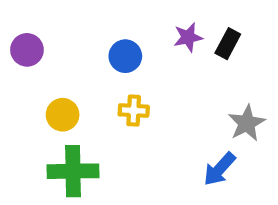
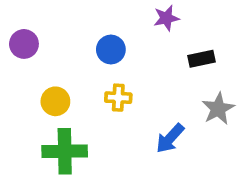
purple star: (188, 37) -> (166, 18), moved
black rectangle: (228, 44) -> (201, 59), moved, turned 50
blue arrow: (219, 169) -> (170, 138), moved

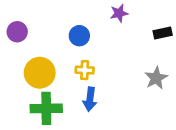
black rectangle: (201, 59) -> (163, 33), moved
yellow circle: (55, 101) -> (40, 73), size x1.5
blue arrow: (170, 138) -> (90, 99), moved, turned -35

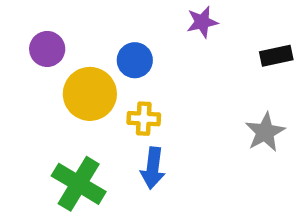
purple circle: (17, 32) -> (47, 49), moved
yellow circle: (40, 73) -> (90, 94), moved
green cross: (46, 108) -> (79, 184), turned 32

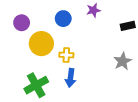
blue circle: (135, 60) -> (63, 19), moved
green cross: (79, 184) -> (36, 85), turned 30

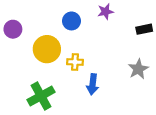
purple circle: (22, 23) -> (13, 29), moved
blue arrow: (71, 78) -> (93, 84), moved

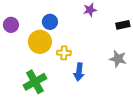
blue circle: (71, 21) -> (50, 22), moved
gray star: (138, 69) -> (118, 59), turned -30

